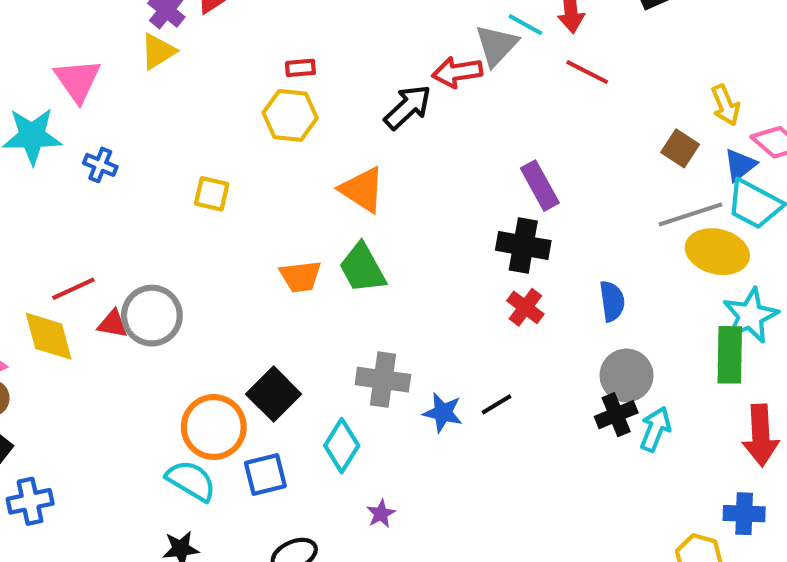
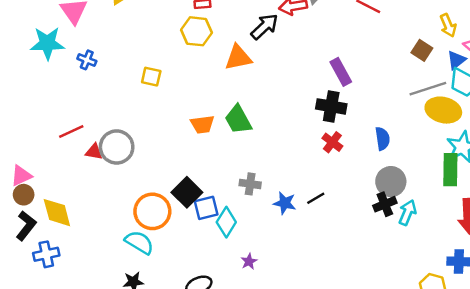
orange triangle: (362, 190) -> (238, 58), moved, turned -44
yellow diamond: (49, 336) -> (57, 213), moved
gray cross: (383, 380) -> (250, 184), size x0.7
blue square: (265, 474) -> (206, 208), moved

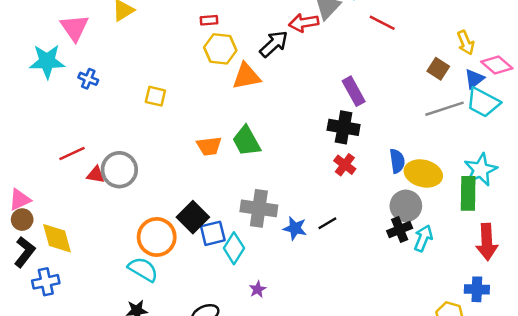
yellow hexagon: (196, 31) -> (220, 49), moved
yellow ellipse: (443, 110) -> (423, 173), moved
gray cross: (250, 184) -> (259, 208), size x1.6

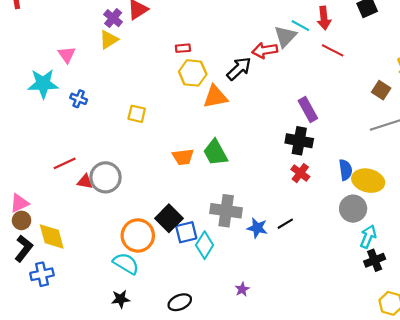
pink triangle: (74, 28) -> (67, 55), size x0.7
black cross: (400, 230) -> (375, 260), moved
purple star: (258, 289) -> (242, 289), moved

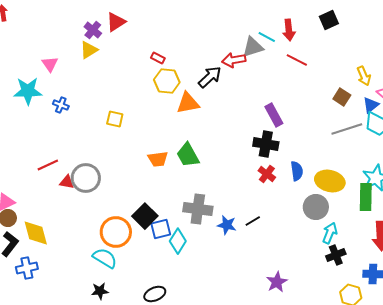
gray triangle: (285, 36) -> (253, 47), turned 30
red rectangle: (183, 48) -> (158, 58), turned 32
blue semicircle: (346, 170) -> (297, 171), moved
purple star: (242, 289) -> (277, 282), moved, size x1.5

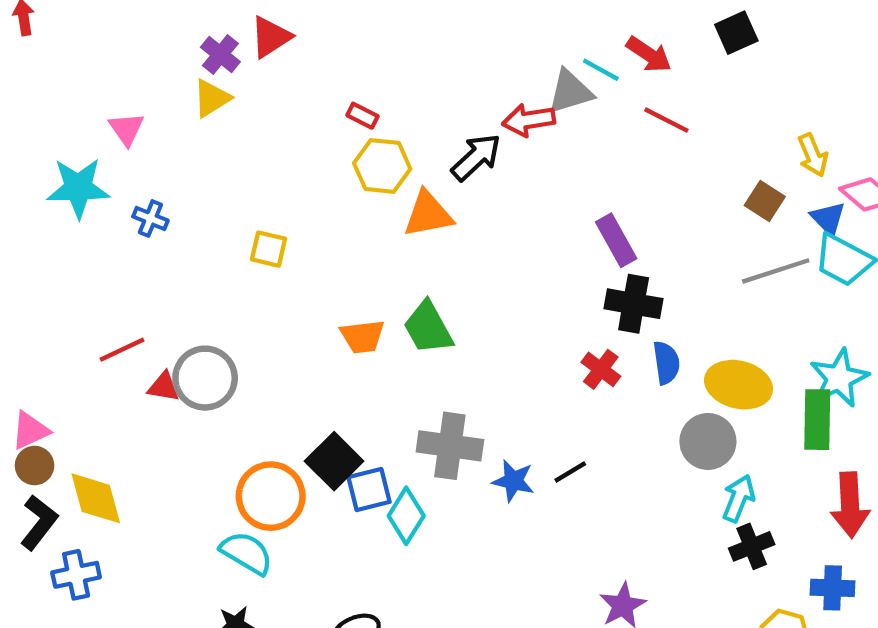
red arrow: (289, 30) -> (649, 54), turned -50
blue triangle: (371, 105) -> (828, 218), turned -36
black cross: (266, 144) -> (634, 304), moved

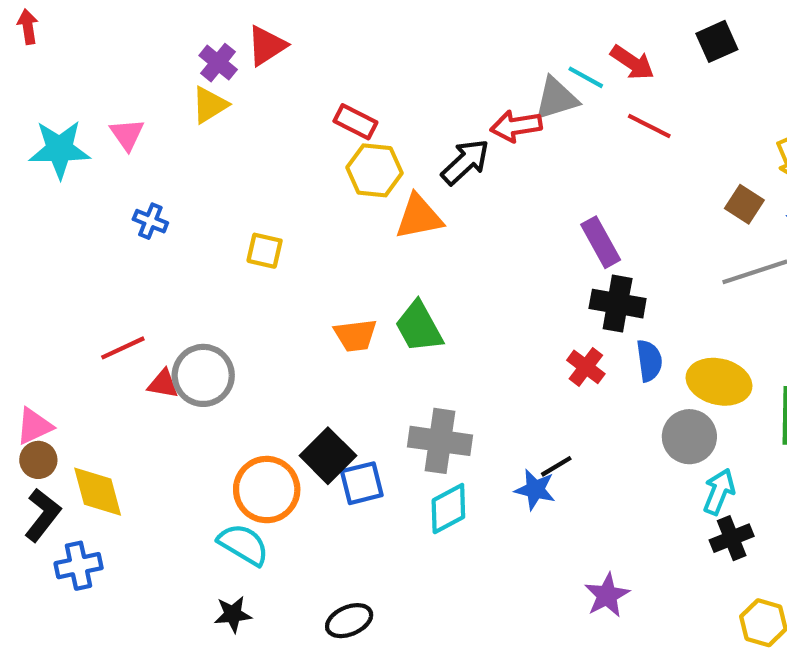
red rectangle: (362, 116) -> (355, 122), size x1.4
cyan star: (78, 188) -> (59, 149), moved
blue star: (513, 481) -> (535, 490), moved
cyan diamond: (406, 516) -> (448, 509), moved, turned 30

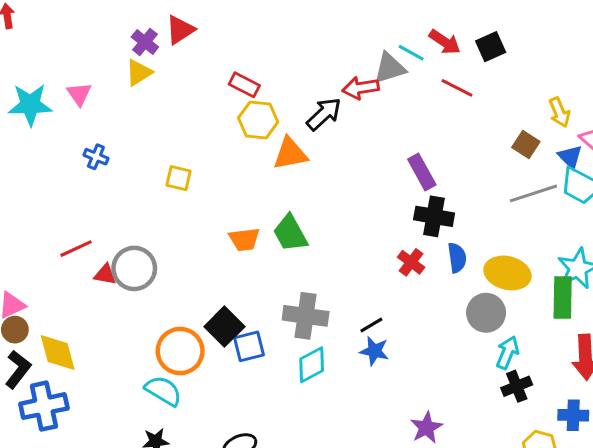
black square: (717, 41) -> (491, 47), moved
black line: (556, 466) -> (371, 325), moved
blue cross: (79, 566) -> (44, 406), size x1.4

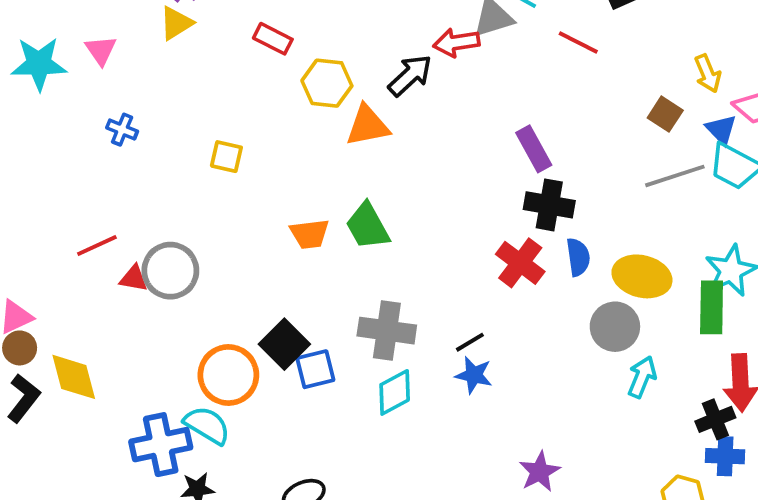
red rectangle: (244, 85) -> (273, 39), moved
red cross: (411, 262) -> (520, 263), size x1.4
black cross: (517, 386) -> (715, 419), moved
blue cross: (44, 406) -> (161, 445), moved

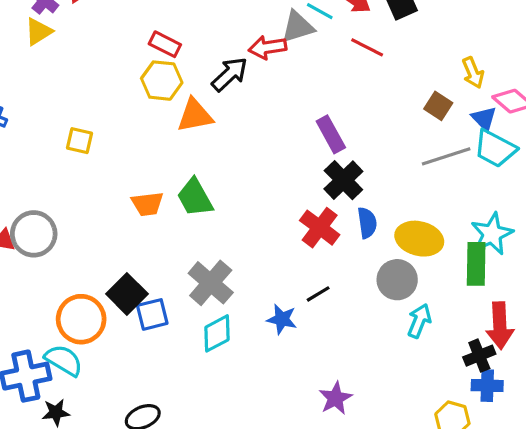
red rectangle: (273, 39) -> (165, 44), moved
black cross: (549, 205) -> (343, 180), turned 36
gray cross: (387, 331) -> (211, 283), turned 33
black line: (470, 342) -> (318, 294), moved

